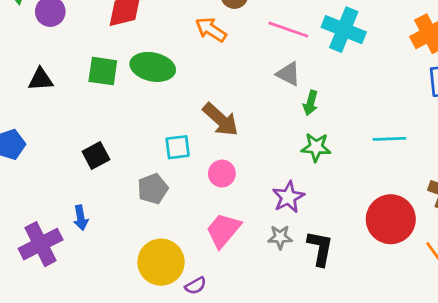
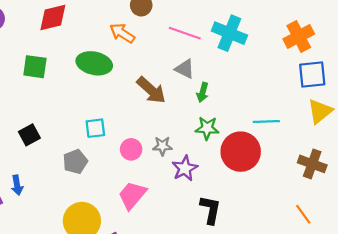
green ellipse: (153, 67) -> (94, 63), moved
brown arrow: (221, 120) -> (151, 90), moved
red circle: (391, 219) -> (241, 152), moved
gray star: (280, 237) -> (162, 146), moved

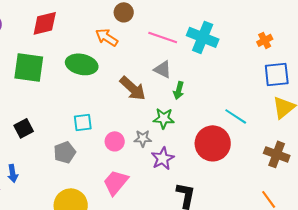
orange cross: (299, 36) -> (265, 40), size x0.6
green square: (35, 67) -> (29, 67), size x1.4
cyan line: (266, 121) -> (236, 116), turned 35
green star: (207, 128) -> (164, 118), moved

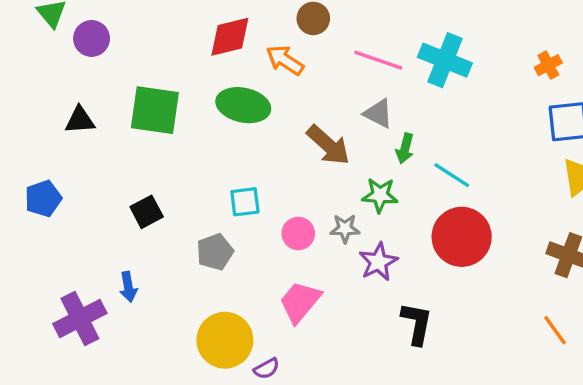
red diamond: (45, 23) -> (230, 37), moved
cyan line: (236, 116) -> (452, 175), moved

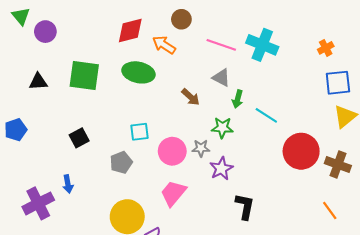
brown arrow: (328, 145) -> (191, 97), size x0.7
pink circle: (298, 233) -> (172, 151), size x1.4
red circle: (462, 237) -> (301, 151), moved

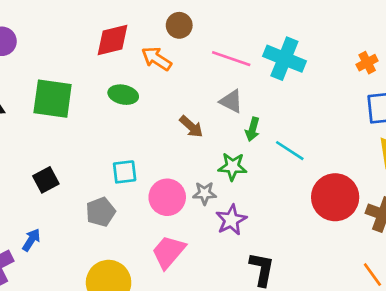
green ellipse: (138, 72) -> (123, 95), size x0.7
blue arrow: (68, 184) -> (31, 240), turned -138

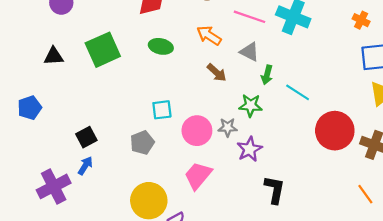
orange arrow: (157, 59) -> (209, 35), moved
orange cross: (367, 63) -> (361, 20), turned -35
green square: (53, 99) -> (103, 50), turned -32
black square: (46, 180) -> (86, 137), moved

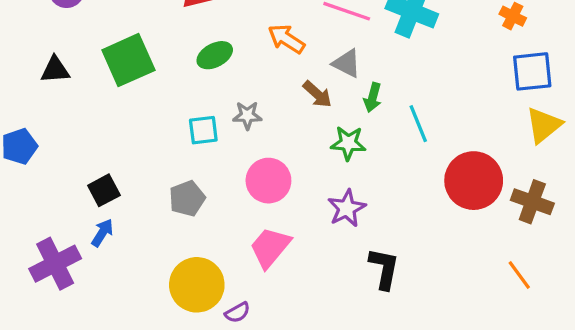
green ellipse: (161, 46) -> (215, 55), turned -40
brown arrow: (217, 73) -> (317, 94), moved
cyan line: (298, 92) -> (418, 124), turned 35
cyan square: (162, 110) -> (203, 130), moved
gray star: (228, 127) -> (247, 115), moved

